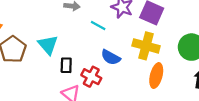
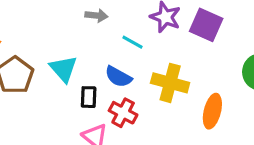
yellow cross: (146, 46) -> (170, 83), moved
blue semicircle: (111, 57) -> (118, 77), moved

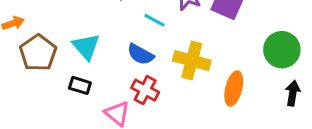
black rectangle: (89, 97) -> (80, 85), moved, turned -75

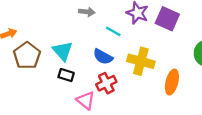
black rectangle: (80, 85) -> (66, 75), moved
red cross: (145, 90) -> (106, 83), turned 36

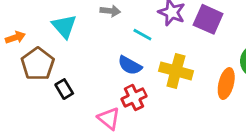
cyan triangle: (63, 51) -> (64, 26), moved
black rectangle: (66, 75) -> (64, 89), moved, turned 42
orange ellipse: (172, 82) -> (226, 84), moved

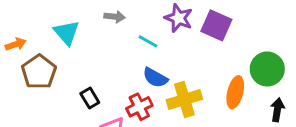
blue semicircle: (130, 65) -> (155, 78), moved
yellow cross: (176, 71) -> (184, 100), moved, turned -32
black rectangle: (64, 89) -> (90, 98), moved

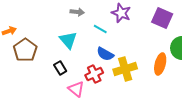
purple square: (216, 25) -> (162, 18), moved
cyan triangle: (67, 33) -> (68, 40), moved

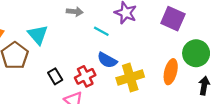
cyan triangle: (68, 40) -> (38, 35), moved
red cross: (94, 74) -> (85, 76), moved

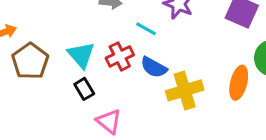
cyan triangle: (38, 35) -> (81, 55), moved
red cross: (85, 76) -> (120, 56), moved

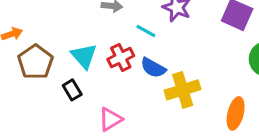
orange ellipse: (239, 83) -> (236, 113), moved
black rectangle: (84, 89) -> (72, 90), moved
pink triangle: (109, 121) -> (110, 119), turned 50

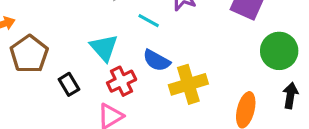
cyan triangle: (84, 56) -> (104, 48), moved
red cross: (121, 58) -> (122, 81), moved

